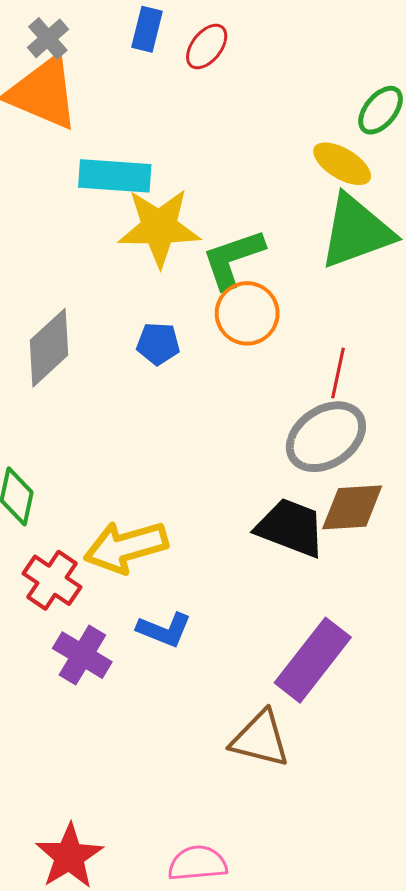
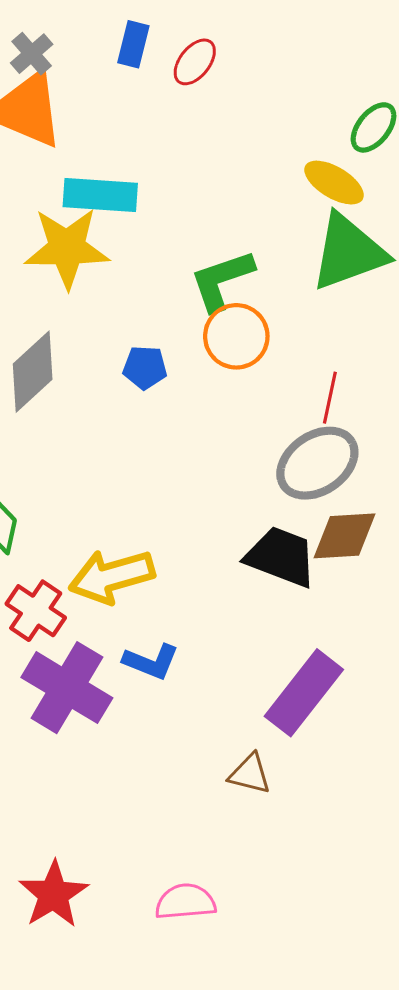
yellow star: (159, 227) -> (67, 248), moved
purple cross: (82, 655) -> (67, 688), size x1.5
brown triangle: (260, 739) -> (250, 774), size x0.7

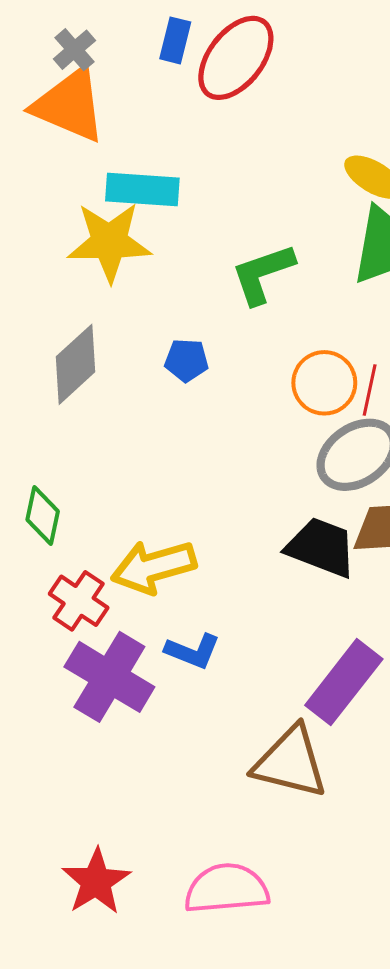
red ellipse: (195, 62) -> (236, 58), size x1.8
orange circle: (236, 336) -> (324, 383), moved
brown triangle: (250, 774) -> (290, 762), size x1.8
pink semicircle: (185, 902) -> (227, 889), size x1.4

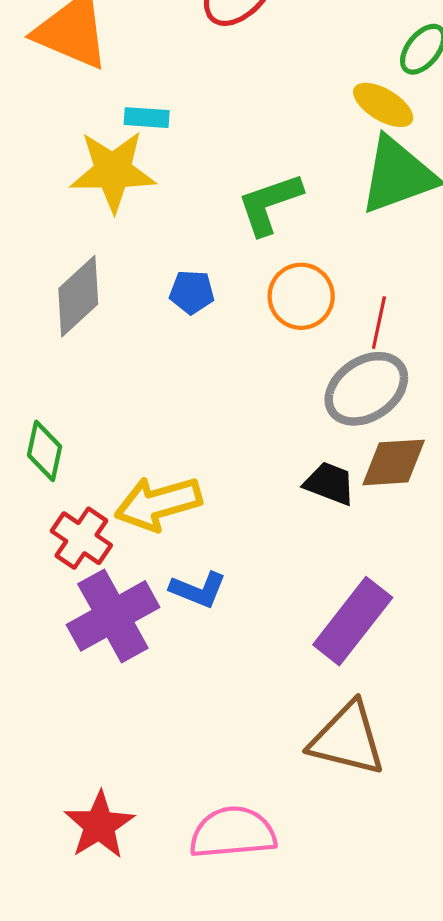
cyan rectangle: (142, 190) -> (147, 118), size x0.6
orange circle: (324, 383) -> (301, 296), moved
black trapezoid: (321, 547) -> (330, 483), size x0.7
purple cross: (109, 677) -> (113, 616), turned 30
brown triangle: (290, 762) -> (347, 739), moved

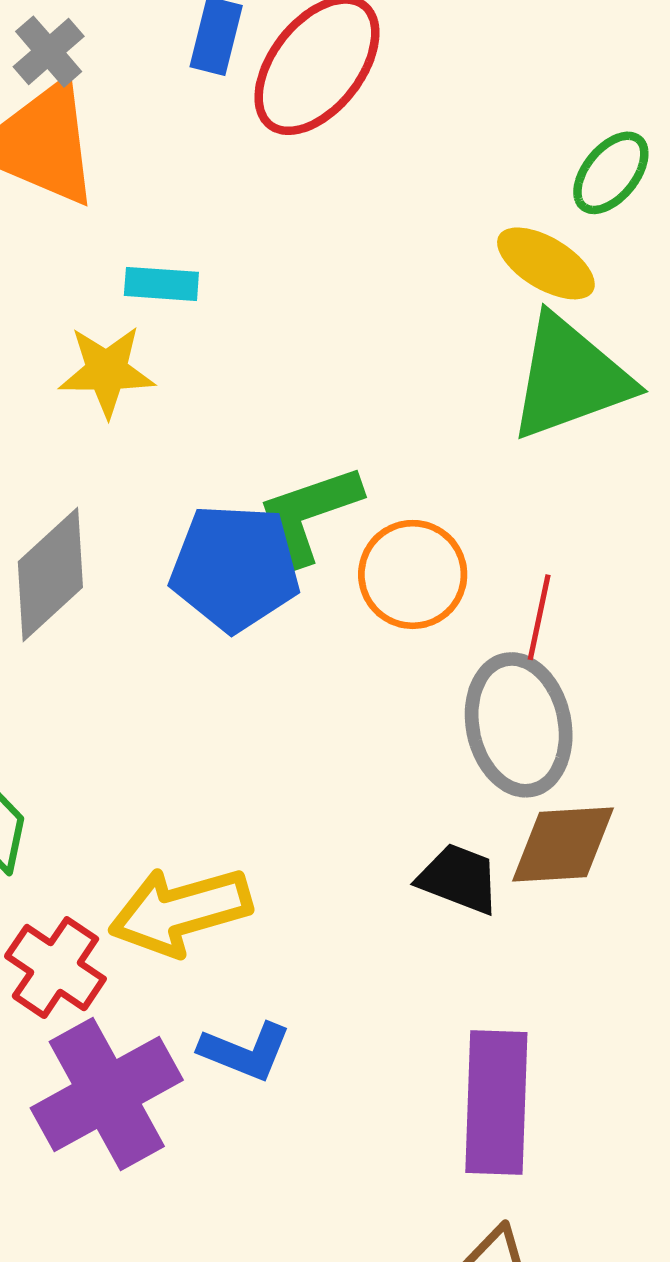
yellow star: (113, 171) -> (107, 371), size x0.7
green L-shape: (270, 204) -> (308, 515), moved
blue pentagon: (192, 292) -> (235, 568), size x1.8
gray ellipse: (366, 389) -> (519, 725), turned -68
purple rectangle: (353, 621) -> (496, 1103), turned -36

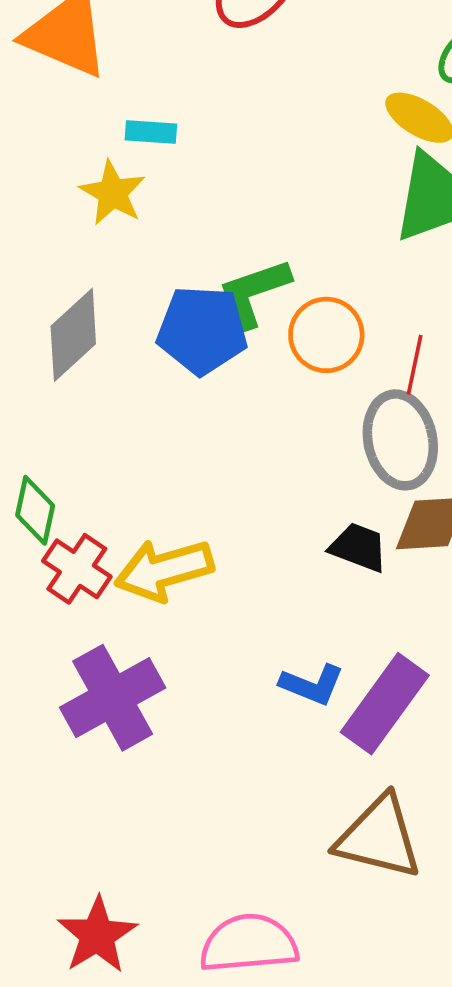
yellow star: (107, 371) -> (113, 193), turned 30
red cross: (55, 968) -> (77, 569), moved
blue L-shape: (245, 1051) -> (312, 685), moved
purple rectangle: (496, 1103) -> (385, 704), turned 34

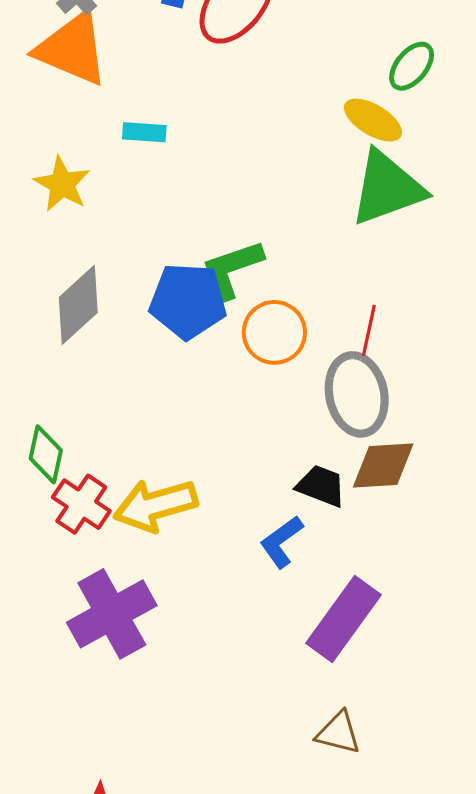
yellow star: (113, 193) -> (62, 184), moved
orange circle: (326, 335) -> (274, 332), moved
blue L-shape: (312, 685) -> (281, 542), moved, turned 122
brown triangle: (379, 837) -> (338, 733), size x0.6

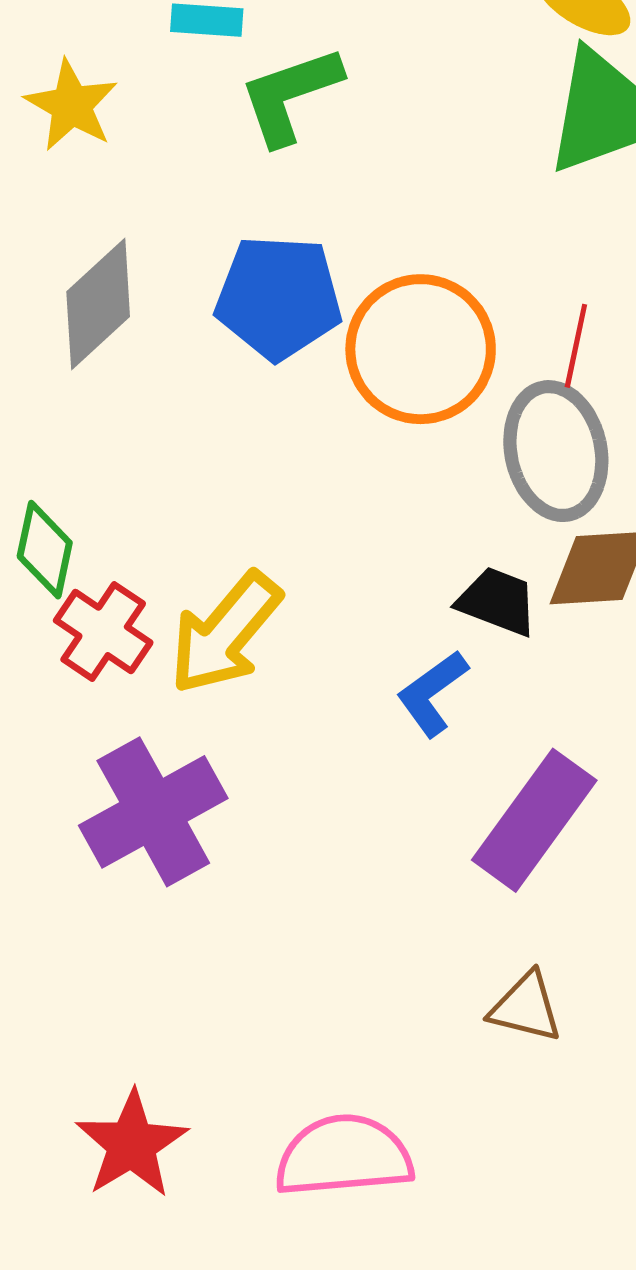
green L-shape: (232, 269) -> (290, 95), moved
orange circle: (274, 332) -> (421, 349), size x1.4
yellow arrow: (155, 505) -> (225, 633), turned -34

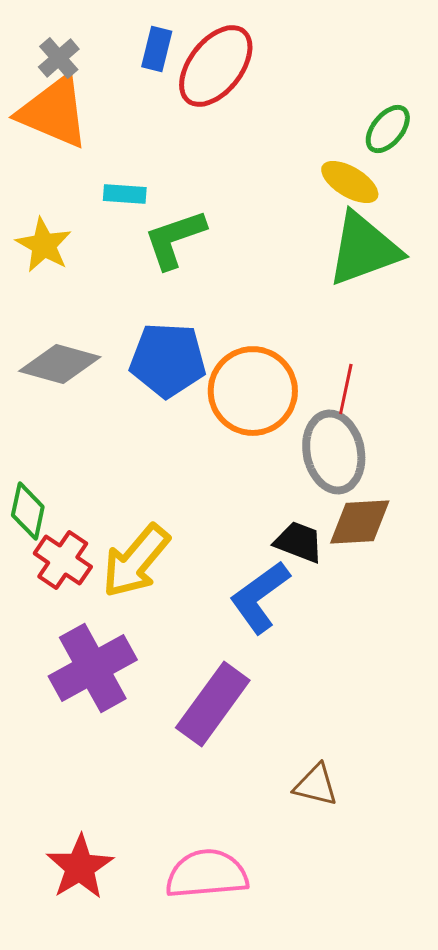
gray diamond: (98, 304) -> (60, 364), turned 58
blue L-shape: (432, 693) -> (260, 597), size x1.4
purple rectangle: (534, 820) -> (213, 704), moved

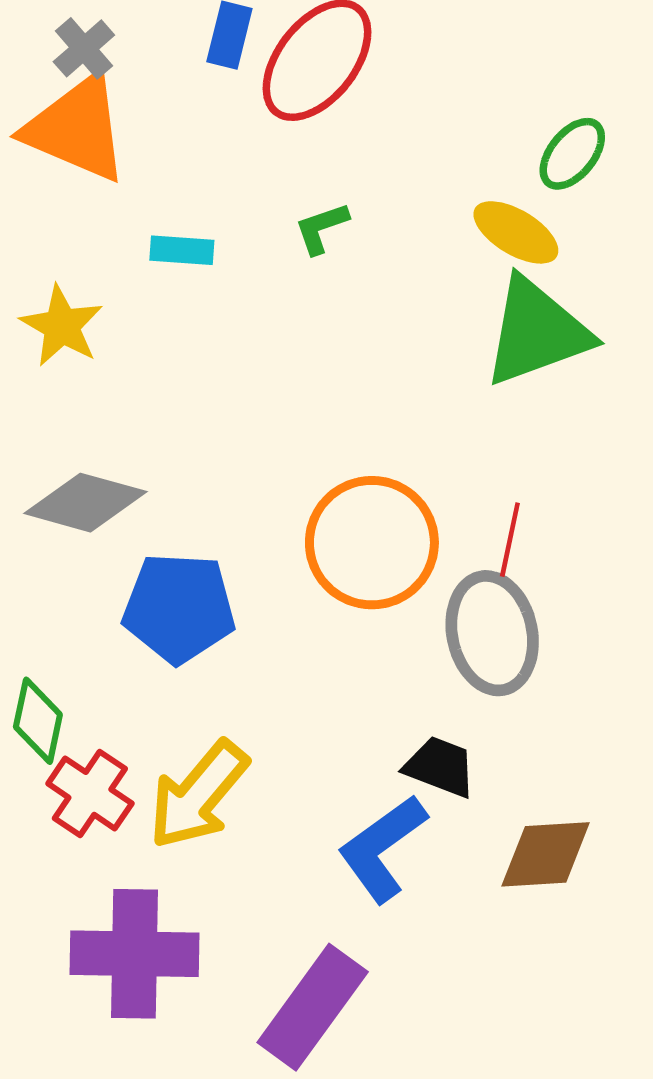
green L-shape: (175, 239) -> (321, 228), moved, size x0.6
blue pentagon: (168, 360) -> (179, 608), moved
brown diamond: (360, 522) -> (546, 854), moved
purple cross: (93, 668) -> (134, 954), turned 30

